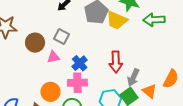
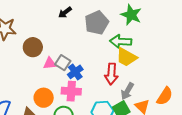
yellow trapezoid: (117, 20) -> (126, 57), moved
green arrow: (154, 20) -> (121, 41), moved
gray square: (61, 37) -> (63, 63), moved

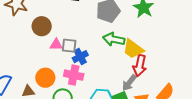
green arrow: (121, 41) -> (114, 39), moved
gray square: (63, 63) -> (69, 46), turned -35
red arrow: (111, 74) -> (140, 66), moved

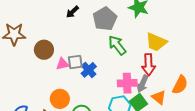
green arrow: (114, 39) -> (117, 45), turned 55
yellow trapezoid: (133, 49) -> (156, 42), moved
pink cross: (74, 75) -> (127, 83), moved

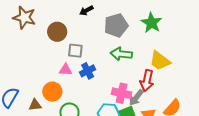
green arrow: (117, 45) -> (121, 54), turned -60
brown circle: (44, 50) -> (57, 32), moved
gray square: (75, 62) -> (75, 51), moved
pink triangle: (62, 64) -> (66, 70), moved

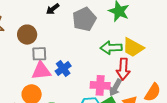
gray square: (75, 51) -> (39, 54), moved
green arrow: (121, 54) -> (111, 48), moved
pink triangle: (66, 70) -> (41, 71), size x1.5

